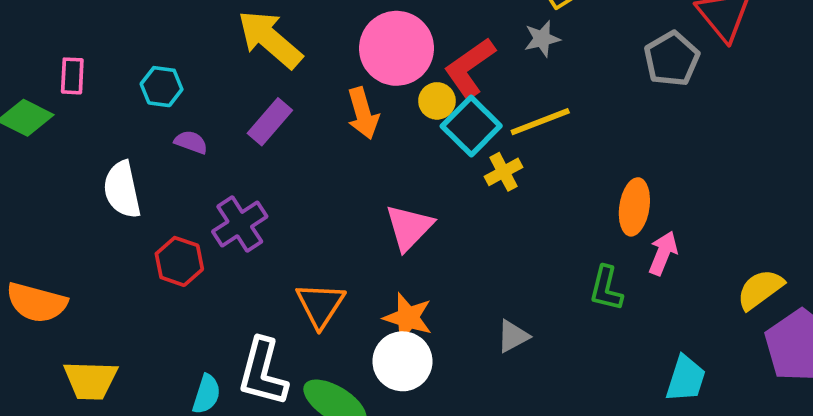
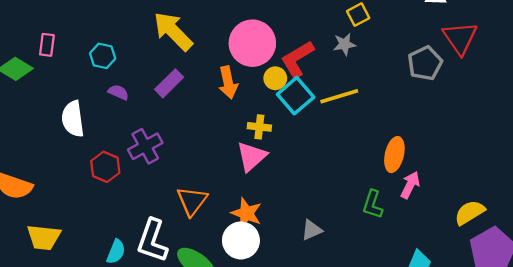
yellow cross: (504, 172) -> (259, 127), moved, turned 30

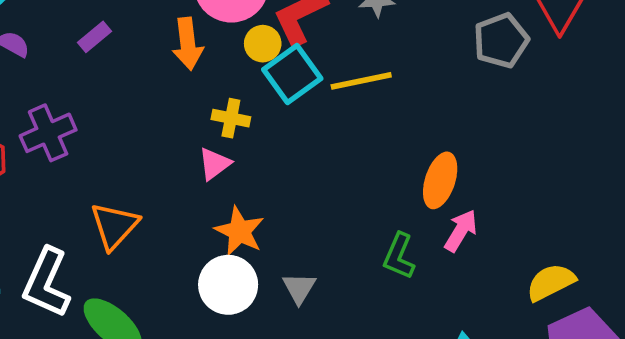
purple rectangle: (169, 83) -> (94, 37), size x0.7
pink triangle: (252, 157) -> (214, 164), size x0.7
orange star: (246, 213) -> (240, 231), moved
gray triangle: (312, 230) -> (299, 288), turned -40
white circle: (241, 240) -> (228, 285), moved

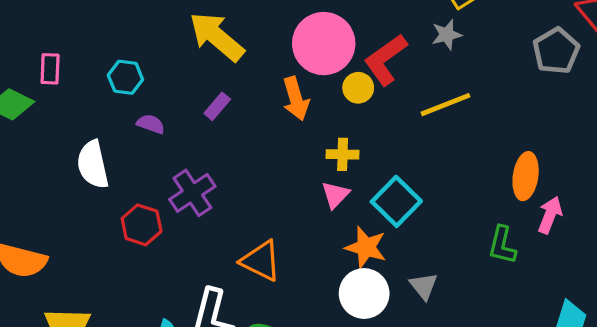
cyan square: (292, 74) -> (396, 201), moved
orange triangle: (114, 226) -> (261, 261), turned -36

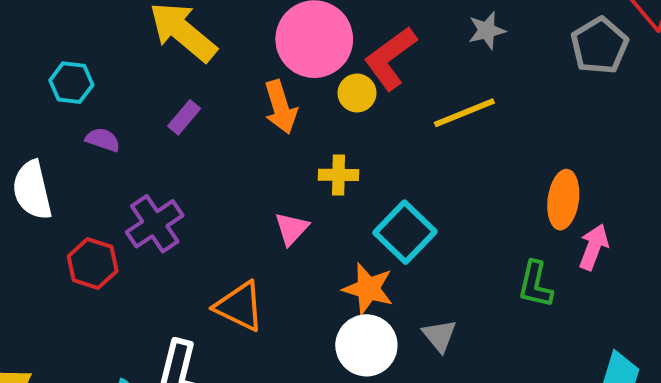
gray star: (447, 35) -> (487, 30), moved
pink triangle: (335, 195) -> (292, 229), moved

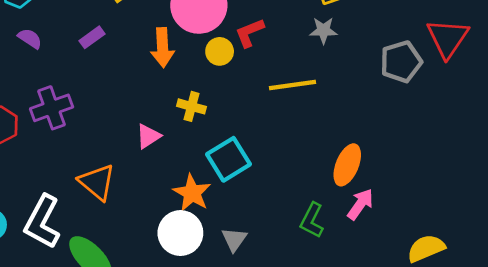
red L-shape: (390, 58) -> (250, 33), size x0.7

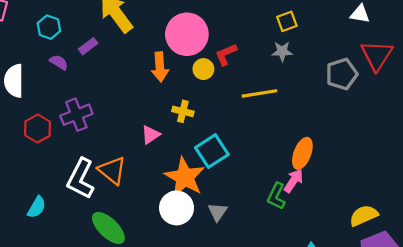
purple rectangle: (92, 37) -> (88, 46), moved
orange star: (192, 193) -> (185, 177), size x1.4
pink arrow: (360, 204) -> (294, 181), moved
white L-shape: (42, 222) -> (81, 179), moved

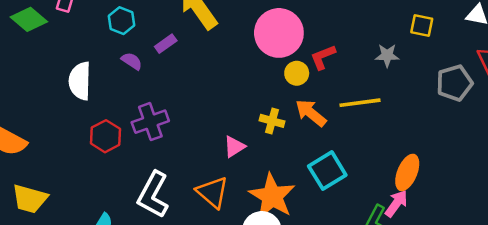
yellow square: (287, 21) -> (422, 25), moved, turned 30
orange arrow: (160, 67) -> (311, 113), moved, turned 132
cyan square: (212, 151) -> (327, 171), moved
orange triangle: (112, 170) -> (212, 192), moved

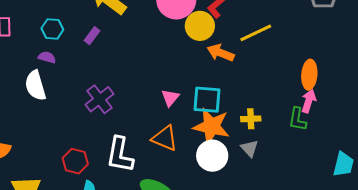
purple semicircle: (132, 61) -> (47, 57), moved
yellow circle: (297, 73) -> (200, 26), size x1.5
yellow cross: (272, 121) -> (251, 119), moved
red hexagon: (105, 136) -> (75, 161), moved
cyan square: (327, 171) -> (207, 100), moved, turned -36

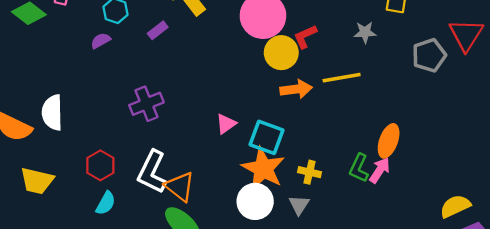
orange arrow: (221, 53) -> (296, 89), turned 136
purple semicircle: (47, 57) -> (101, 41), turned -60
white semicircle: (35, 86) -> (52, 113), moved
green L-shape: (297, 119) -> (359, 168), moved
orange triangle: (165, 138) -> (180, 187), moved

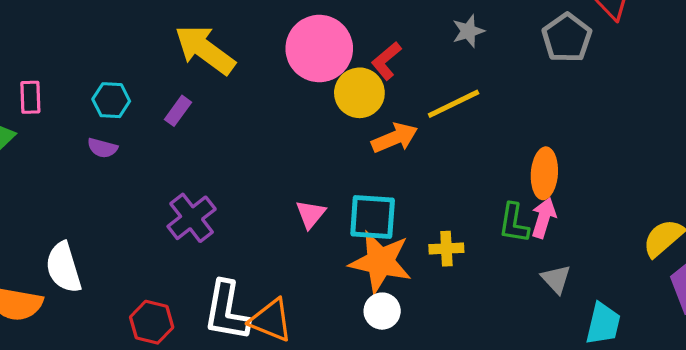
purple semicircle: (101, 41) -> (102, 148), turned -120
white circle: (255, 201) -> (382, 311), size x0.7
gray triangle: (299, 205) -> (556, 279), moved

